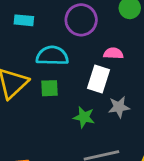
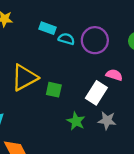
cyan semicircle: (52, 56) -> (66, 39), moved, size x0.6

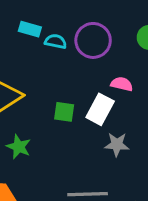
green square: (54, 90) -> (64, 112), moved
green star: (76, 121) -> (19, 147), moved

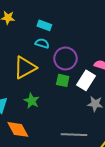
purple circle: (93, 40) -> (65, 58), moved
cyan semicircle: (56, 41) -> (42, 43), moved

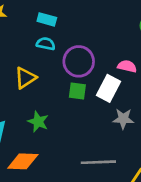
yellow triangle: (25, 67) -> (25, 78), size x0.7
orange diamond: (18, 129) -> (23, 161), turned -55

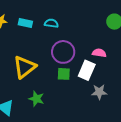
cyan rectangle: (47, 19) -> (25, 23), moved
cyan semicircle: (46, 44) -> (51, 23), moved
yellow triangle: (25, 78) -> (25, 67), size x1.4

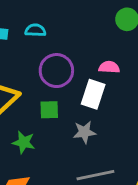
green square: (64, 74) -> (49, 110), moved
gray star: (99, 92) -> (84, 132), moved

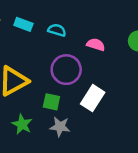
pink semicircle: (109, 67) -> (96, 45), moved
gray star: (84, 132) -> (60, 127), moved

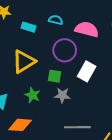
cyan rectangle: (23, 24) -> (28, 27), moved
pink semicircle: (96, 45) -> (87, 29), size x1.6

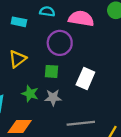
yellow triangle: (24, 62) -> (17, 59), size x0.7
white rectangle: (87, 71) -> (85, 78), moved
gray star: (62, 95) -> (53, 98), moved

